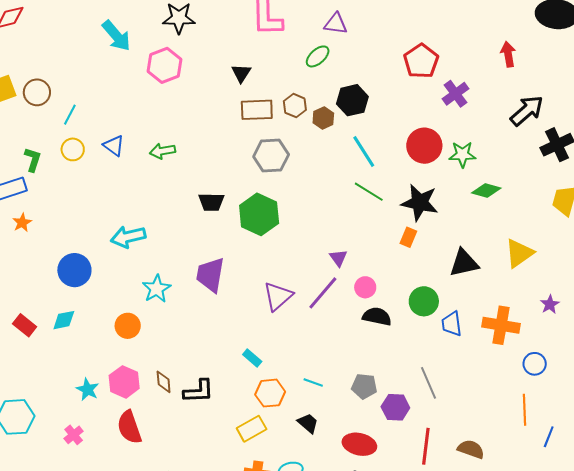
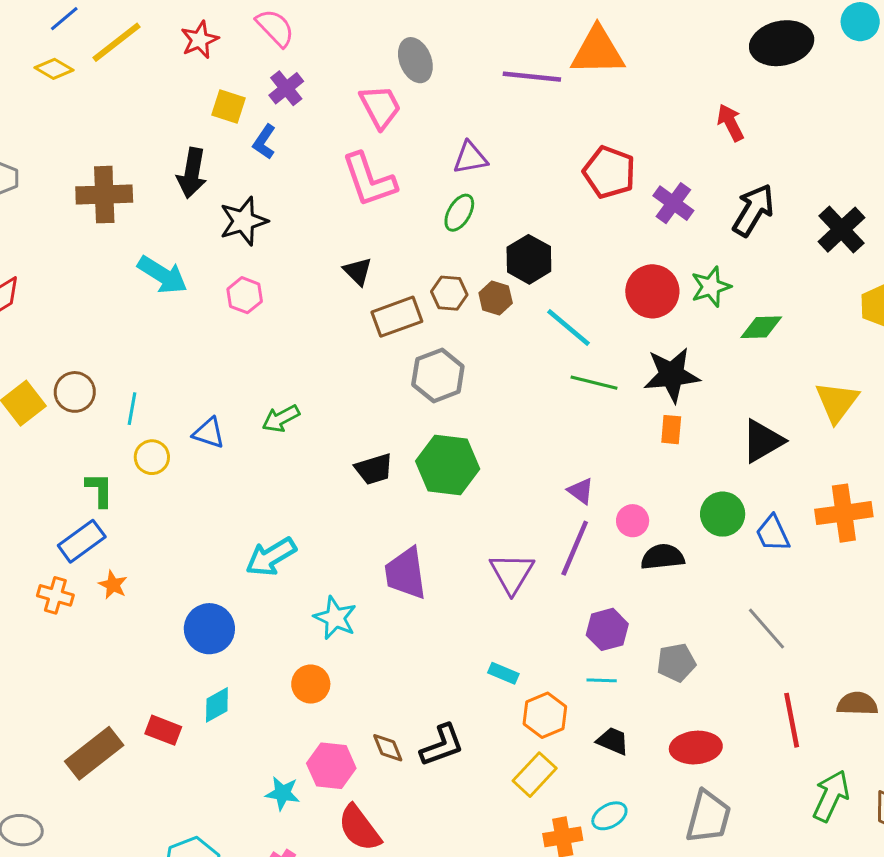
pink hexagon: (164, 65) -> (245, 295), size x0.7
black arrow: (527, 111) -> (753, 210), moved
purple hexagon: (395, 407) -> (607, 629), moved

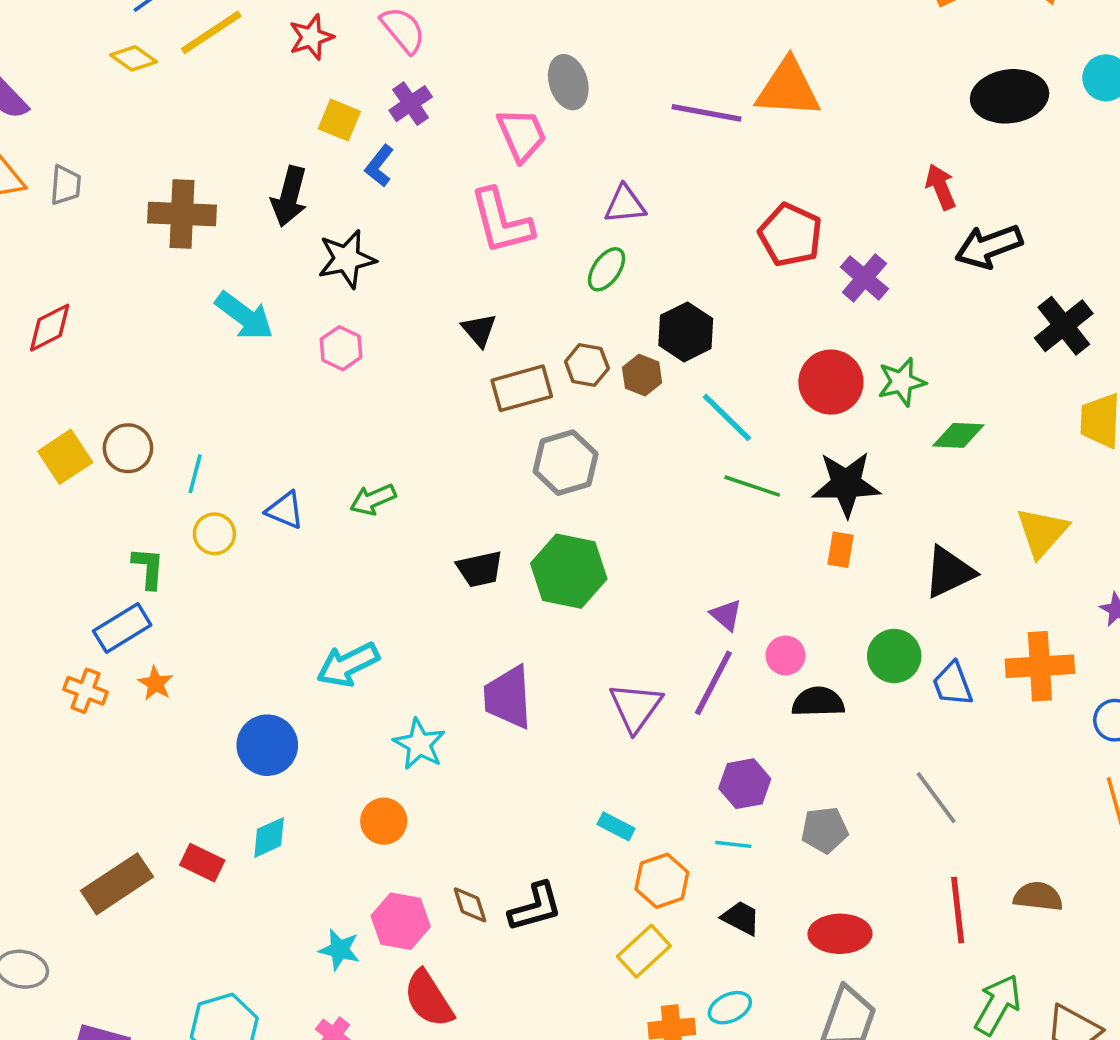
black arrow: (753, 210) -> (989, 246), moved, turned -146

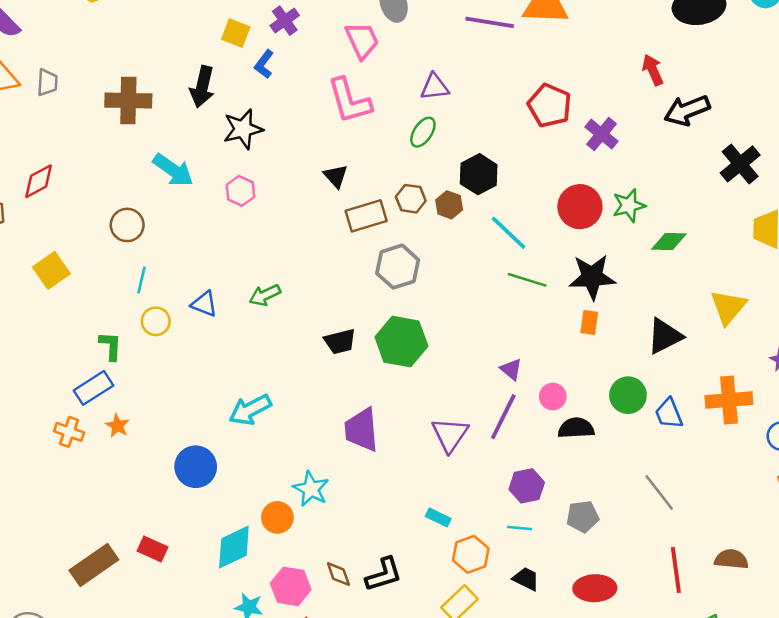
brown circle: (128, 448) -> (127, 225), moved
cyan star: (419, 744) -> (311, 489), moved
cyan diamond: (269, 837) -> (234, 547), moved, size x1.5

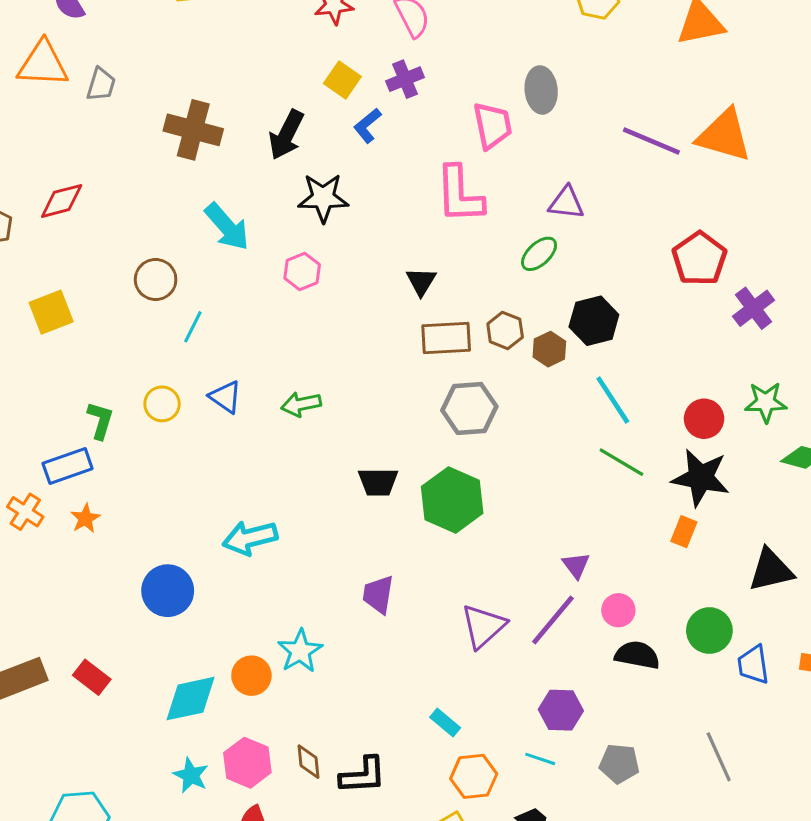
red circle: (580, 207) -> (704, 419), moved, size x0.7
cyan line: (142, 280) -> (193, 327), moved
purple trapezoid: (361, 430) -> (378, 595), size x0.7

